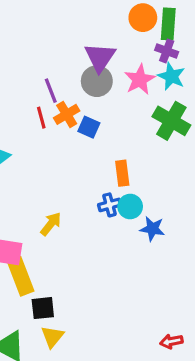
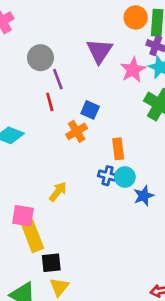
gray circle: (97, 81) -> (40, 58), moved
orange cross: (67, 114) -> (77, 131), moved
blue cross: (109, 205) -> (107, 176), turned 30
blue star: (152, 229) -> (144, 196), turned -30

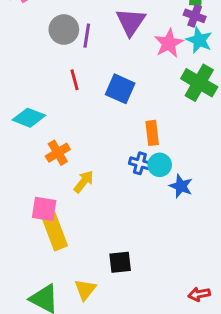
purple line: (58, 79) -> (87, 36), moved, turned 30
blue square: (90, 110) -> (120, 89), size x1.4
orange cross: (77, 131) -> (58, 153), moved
blue star: (144, 196) -> (181, 186), turned -30
black square: (51, 263) -> (120, 262), moved

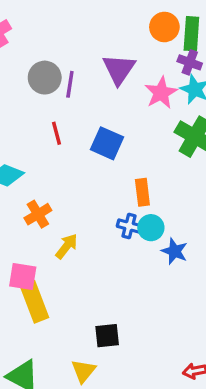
yellow triangle: (85, 290) -> (83, 371), moved

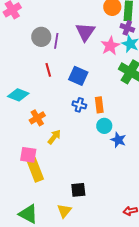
blue cross: (129, 226) -> (79, 105), moved

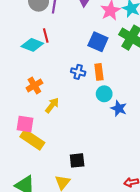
blue square: (78, 76) -> (98, 42), moved
cyan diamond: (18, 95) -> (32, 45), moved
yellow rectangle: (35, 170) -> (32, 140), turned -35

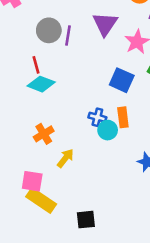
red line: (46, 35) -> (36, 65), moved
cyan circle: (104, 94) -> (108, 130), moved
black square: (77, 160) -> (86, 220), moved

